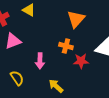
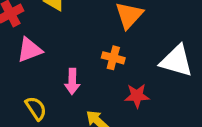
red star: (81, 61) -> (137, 96), moved

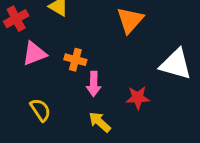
orange cross: (113, 58) -> (75, 60), moved
pink arrow: (72, 82) -> (94, 84), moved

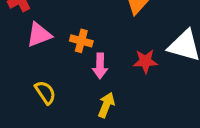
red star: (138, 98) -> (145, 61), moved
yellow arrow: (100, 122) -> (106, 105), turned 70

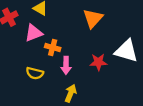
pink triangle: (39, 35) -> (34, 33), moved
yellow semicircle: (45, 92) -> (35, 73), moved, turned 138

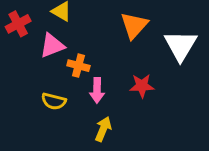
white triangle: (126, 51) -> (181, 45), moved, turned 45

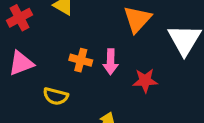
pink triangle: (52, 45) -> (21, 63), moved
pink arrow: (97, 90) -> (111, 62), moved

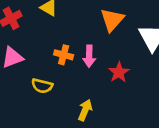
red star: (145, 81) -> (119, 72), turned -30

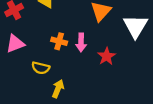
yellow arrow: (85, 110) -> (58, 89), moved

